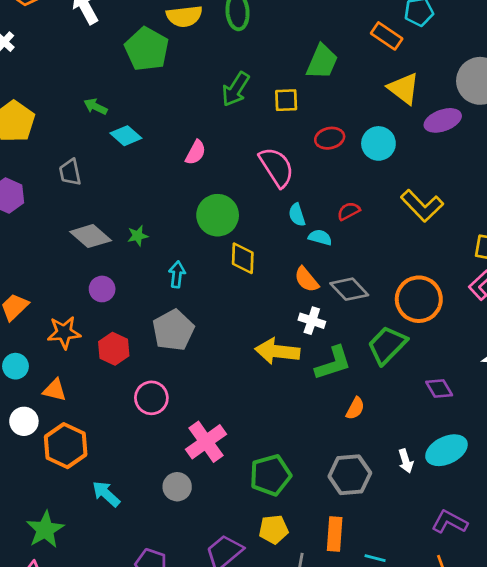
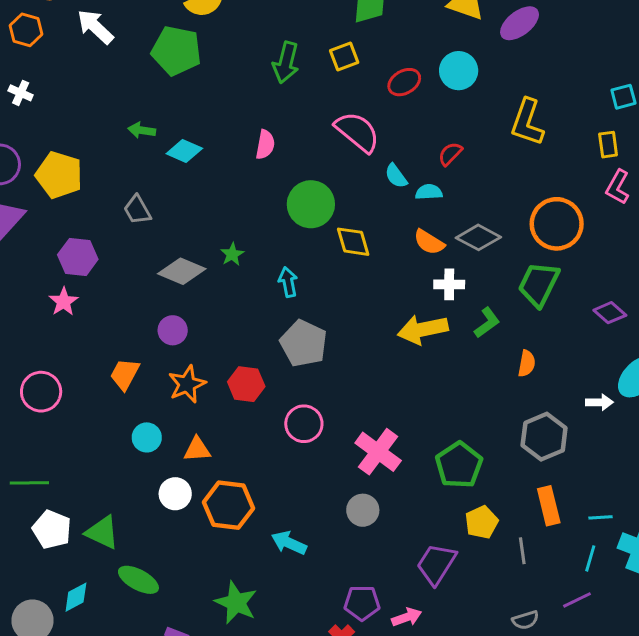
yellow L-shape: (422, 206) -> (527, 122), turned 81
purple circle: (102, 289) -> (173, 330), moved
green L-shape: (333, 363) -> (487, 323), size x0.7
white arrow: (406, 461) -> (599, 402), turned -55

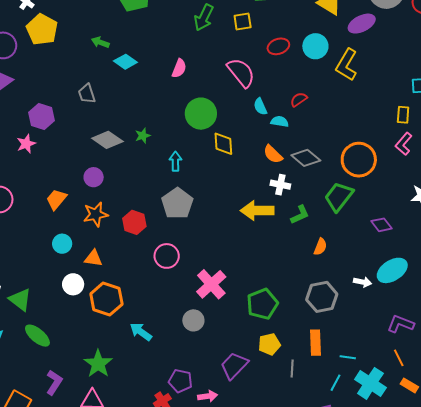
yellow L-shape: (527, 122) -> (347, 65), moved
yellow pentagon: (59, 175) -> (42, 29), moved

